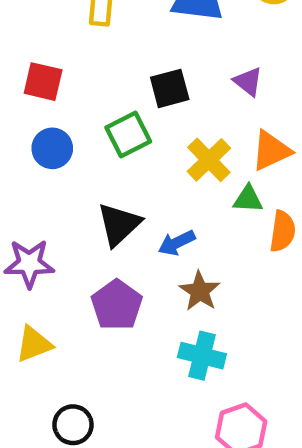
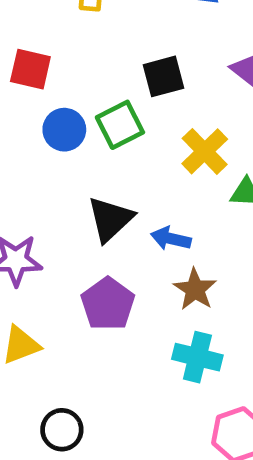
blue circle: (52, 148) -> (64, 130), moved
blue arrow: (177, 243) -> (171, 239), turned 39

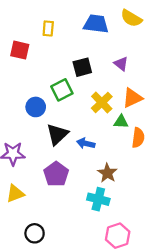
red square: (30, 69) -> (20, 50), moved
blue circle: (64, 130) -> (36, 107), moved
brown star: (195, 289) -> (107, 173), moved

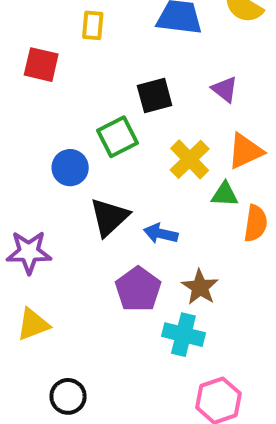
purple pentagon: (56, 174) -> (138, 289), moved

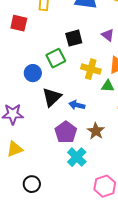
yellow cross: (190, 159) -> (91, 69), turned -30
cyan cross: (183, 335) -> (77, 157), moved, turned 30

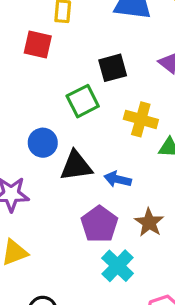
red square: (19, 23) -> (38, 45), moved
blue circle: (33, 73) -> (43, 143), moved
black triangle: (52, 97) -> (76, 166), turned 35

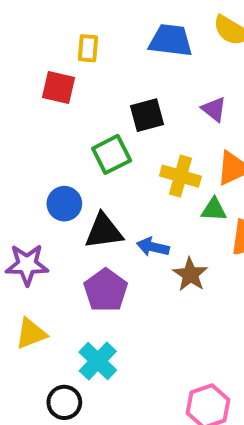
brown star: (149, 223) -> (190, 274), moved
purple pentagon: (99, 224) -> (106, 290), moved
cyan cross: (118, 266) -> (98, 361), moved

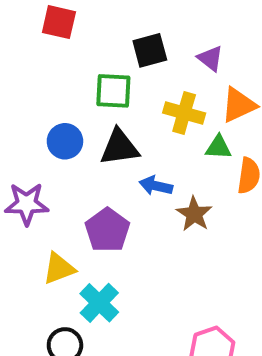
purple triangle: (214, 109) -> (210, 58), moved
green square: (112, 154) -> (113, 91), turned 30
black triangle: (104, 231) -> (119, 147), moved
yellow triangle: (31, 334) -> (59, 268), moved

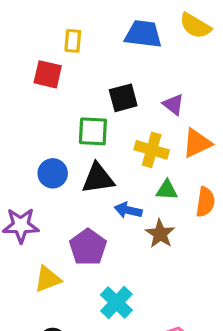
green triangle: (218, 147) -> (167, 190), moved
cyan cross: (99, 303) -> (116, 303), moved

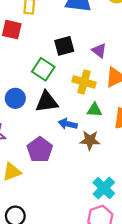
green square: (93, 131) -> (43, 69), turned 30
brown star: (160, 234) -> (90, 140), turned -30
cyan cross: (116, 303) -> (104, 188), moved

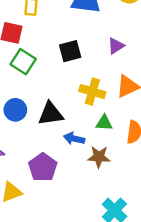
purple triangle: (99, 51) -> (116, 46), moved, turned 49
green square: (43, 69) -> (23, 62), moved

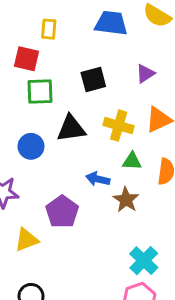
green square: (23, 62) -> (40, 91), turned -35
black triangle: (51, 114) -> (71, 129), moved
brown star: (99, 157) -> (126, 200), turned 30

